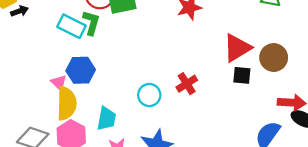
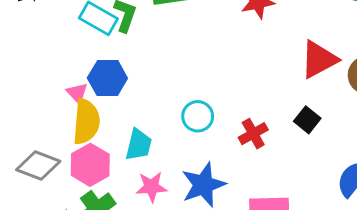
black square: (242, 75) -> (307, 120), moved, turned 30
red cross: (187, 84) -> (253, 134), moved

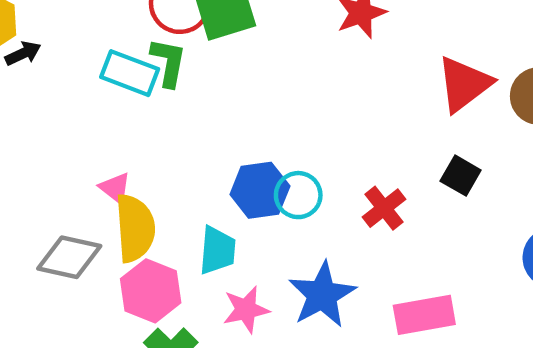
blue hexagon: (107, 78) -> (260, 190), moved
gray diamond: (38, 165) -> (69, 257), moved

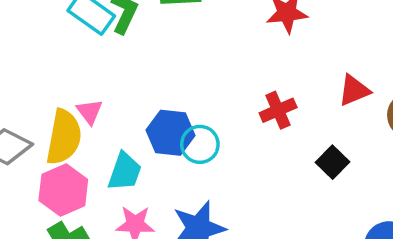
red triangle: (464, 84) -> (354, 90), size x0.7
pink triangle: (115, 188) -> (90, 112), moved
red cross: (384, 208) -> (278, 110), moved

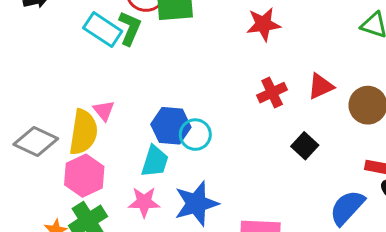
red cross: (278, 110) -> (272, 93), moved
cyan trapezoid: (125, 172) -> (155, 161), moved

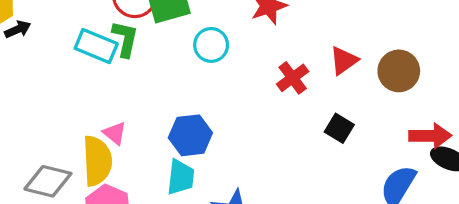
cyan circle: (195, 135) -> (211, 45), moved

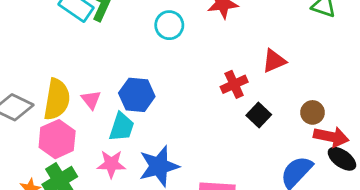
brown circle: (399, 71) -> (312, 112), moved, size x0.7
red cross: (293, 78) -> (234, 84), moved
pink triangle: (115, 133) -> (91, 100), moved

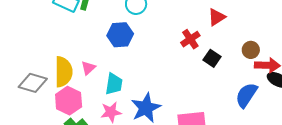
blue hexagon: (137, 95) -> (120, 35), moved
pink triangle: (91, 100) -> (88, 68), turned 35

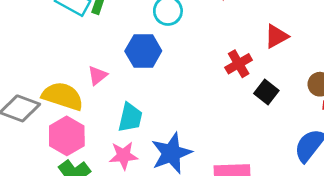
pink triangle: (88, 68) -> (97, 75), moved
yellow semicircle: (63, 72) -> (63, 96), turned -76

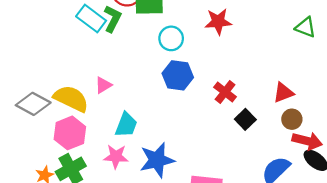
red triangle: (276, 36) -> (283, 93), moved
blue hexagon: (143, 51) -> (178, 75), moved
red cross: (239, 64) -> (225, 92), turned -30

